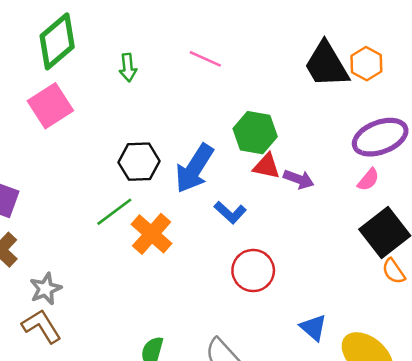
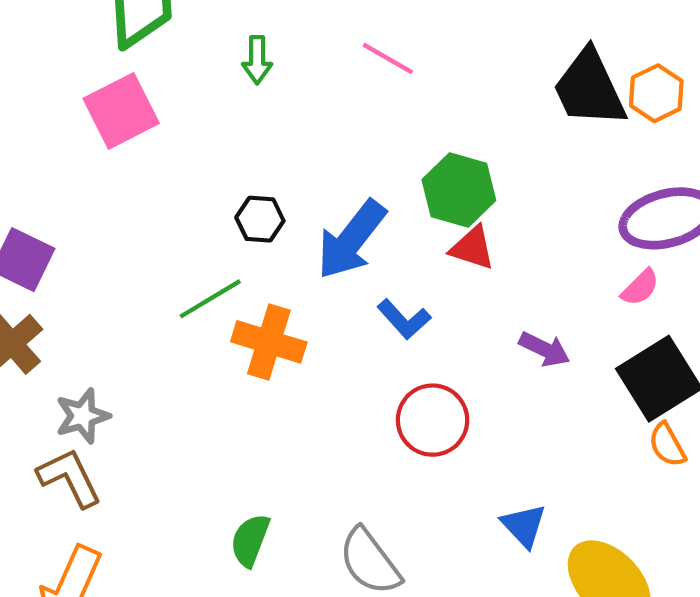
black hexagon: (139, 162) -> (260, 219), size x0.7
purple arrow: (299, 179) -> (544, 349), moved
orange cross: (152, 234) -> (269, 342), turned -30

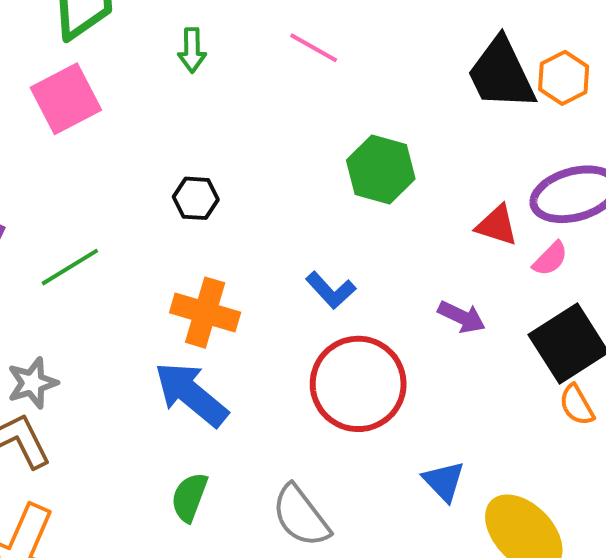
blue arrow: (351, 240) -> (191, 394), moved, turned 92
red triangle: (472, 248) -> (497, 225), moved
green line: (210, 299) -> (70, 267), moved
red circle: (433, 420) -> (358, 384), size x1.4

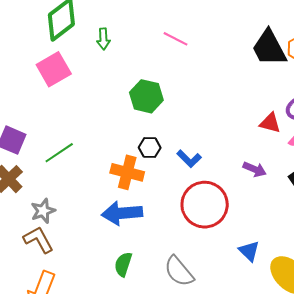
green arrow: (192, 50) -> (103, 39), moved
green hexagon: (381, 170) -> (146, 96), moved
black hexagon: (196, 198) -> (150, 148), moved
blue arrow: (191, 394) -> (122, 213), turned -42

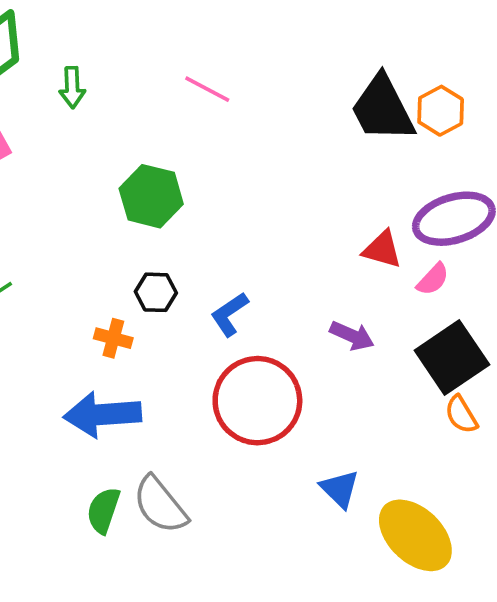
blue L-shape: (189, 159) -> (229, 314), turned 100
orange cross: (127, 172) -> (113, 338), size x0.6
gray semicircle: (179, 271) -> (160, 505), moved

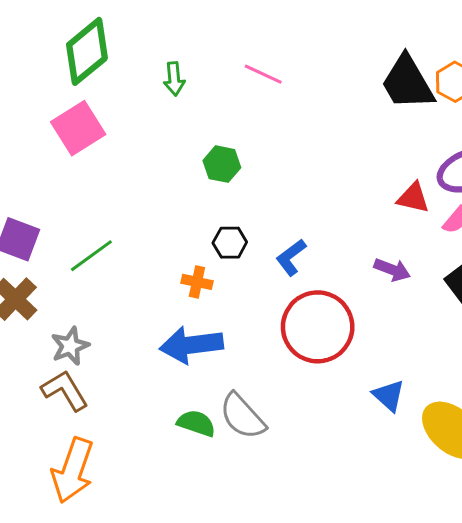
green arrow: (72, 87) -> (174, 79), moved
green hexagon: (151, 196) -> (222, 164), size x0.7
green semicircle: (103, 510) -> (196, 423), turned 93

